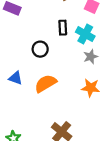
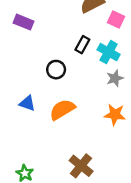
black rectangle: (63, 28) -> (82, 45), turned 32

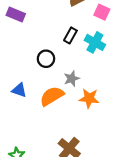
gray star: (115, 78) -> (72, 79), moved
orange star: (115, 115) -> (89, 98), moved

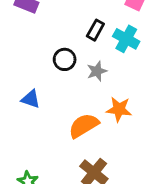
gray star: (72, 79) -> (97, 71), moved
orange semicircle: (52, 96) -> (84, 126), moved

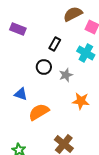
black rectangle: (95, 30) -> (55, 44), moved
orange semicircle: (84, 126) -> (39, 112), moved

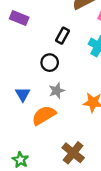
gray star: (66, 75) -> (57, 91), moved
blue triangle: (21, 94) -> (23, 94), turned 40

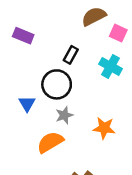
black circle: (50, 63) -> (57, 84), size x1.5
blue triangle: (23, 94) -> (27, 104), moved

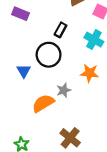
gray star: (64, 115) -> (64, 90), moved
orange star: (104, 128) -> (90, 73), moved

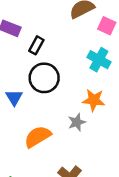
black rectangle: (60, 30) -> (36, 45), moved
gray star: (64, 90) -> (77, 122), moved

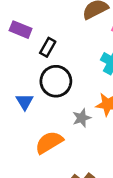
gray star: (77, 122) -> (82, 118), moved

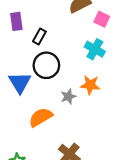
purple rectangle: (21, 30) -> (16, 21), turned 60
blue triangle: (25, 102) -> (20, 83), size x1.5

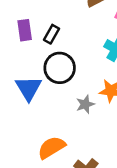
purple rectangle: (16, 21) -> (25, 30), moved
orange semicircle: (41, 117) -> (52, 147), moved

